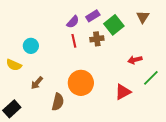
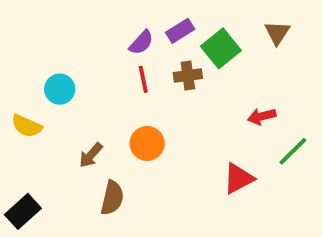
brown arrow: (37, 83) -> (91, 155), moved
orange circle: (81, 83) -> (147, 143), moved, size x0.7

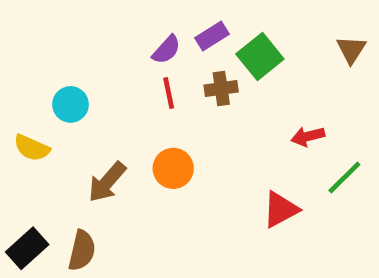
brown triangle: (277, 33) -> (351, 50), moved
brown arrow: (91, 155) -> (107, 182), size x1.4
brown semicircle: (112, 198) -> (82, 251), moved

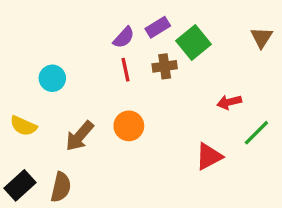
yellow semicircle: (32, 148) -> (23, 126), moved

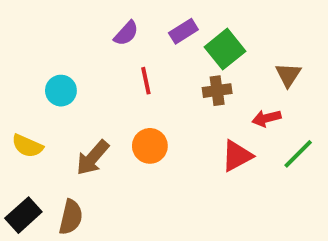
purple semicircle: (124, 37) -> (126, 33), moved
brown triangle: (262, 37) -> (288, 75), moved
brown cross: (165, 66) -> (217, 91), moved
red triangle: (209, 156) -> (237, 156), moved

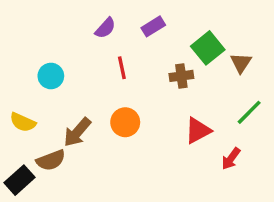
green square: (225, 49) -> (208, 48), moved
red arrow: (267, 118) -> (231, 159), moved, turned -40
green line: (298, 154) -> (249, 112), moved
brown semicircle: (71, 217) -> (51, 160), moved, turned 56

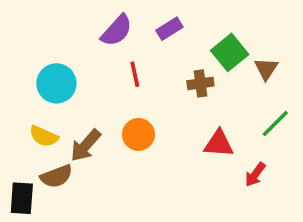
purple semicircle: (105, 28) -> (117, 31), size x1.4
cyan circle: (51, 76) -> (56, 83), size x1.4
yellow semicircle: (23, 122) -> (44, 136), moved
red triangle: (198, 131) -> (219, 144), turned 32
black rectangle: (19, 180) -> (22, 198), turned -44

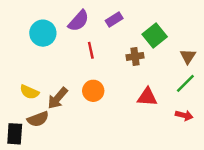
brown triangle: (266, 69) -> (188, 56), moved
cyan circle: (56, 83) -> (43, 33), moved
red arrow: (255, 175) -> (184, 115), moved, turned -112

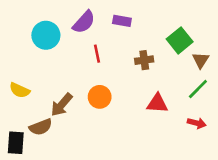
purple rectangle: (114, 20) -> (122, 21), turned 42
green square: (155, 36) -> (180, 40), moved
yellow semicircle: (29, 92) -> (20, 90), moved

